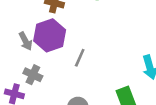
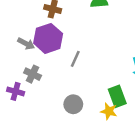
gray arrow: (26, 41) -> (26, 44), turned -35

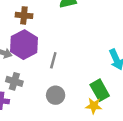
gray circle: (73, 104) -> (56, 95), moved

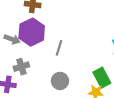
gray cross: (14, 81) -> (21, 67), turned -35

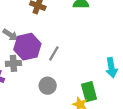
purple hexagon: (32, 32) -> (27, 47), moved

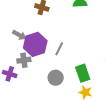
green rectangle: (89, 92) -> (83, 73), moved

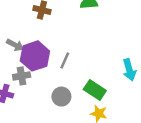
green rectangle: (83, 73) -> (95, 90), turned -36

